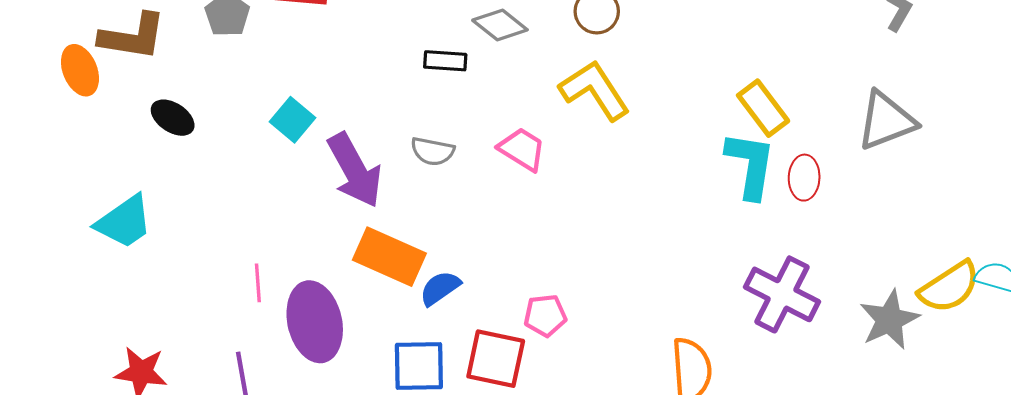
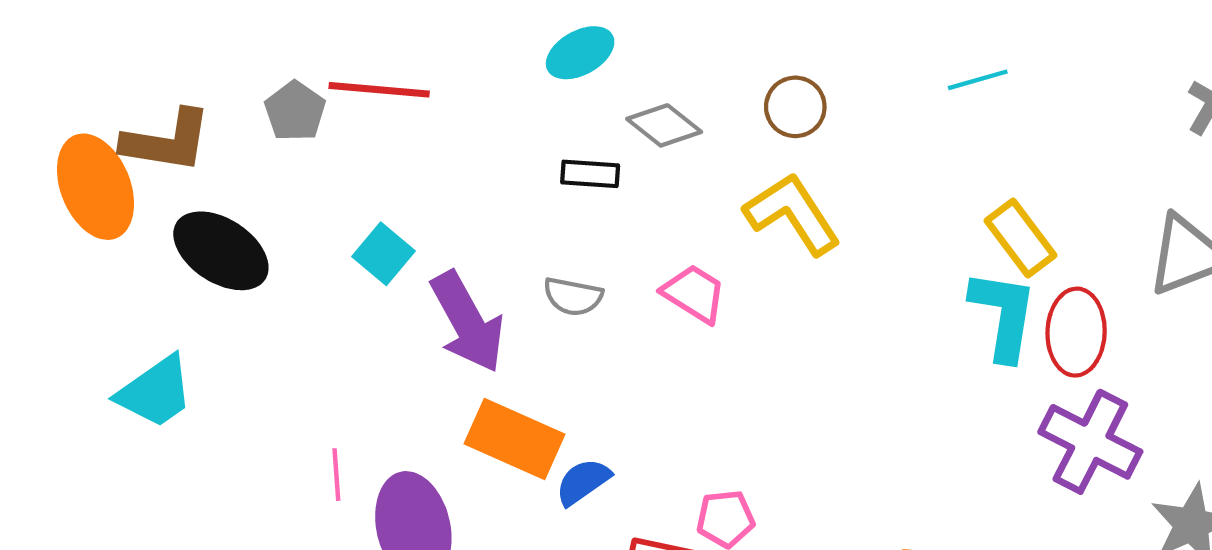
orange ellipse: (80, 70) -> (96, 187), size x1.5
black ellipse: (173, 118) -> (221, 251), size x1.6
red ellipse: (804, 178) -> (1076, 332), size x1.4
purple cross: (782, 294) -> (1090, 442), moved

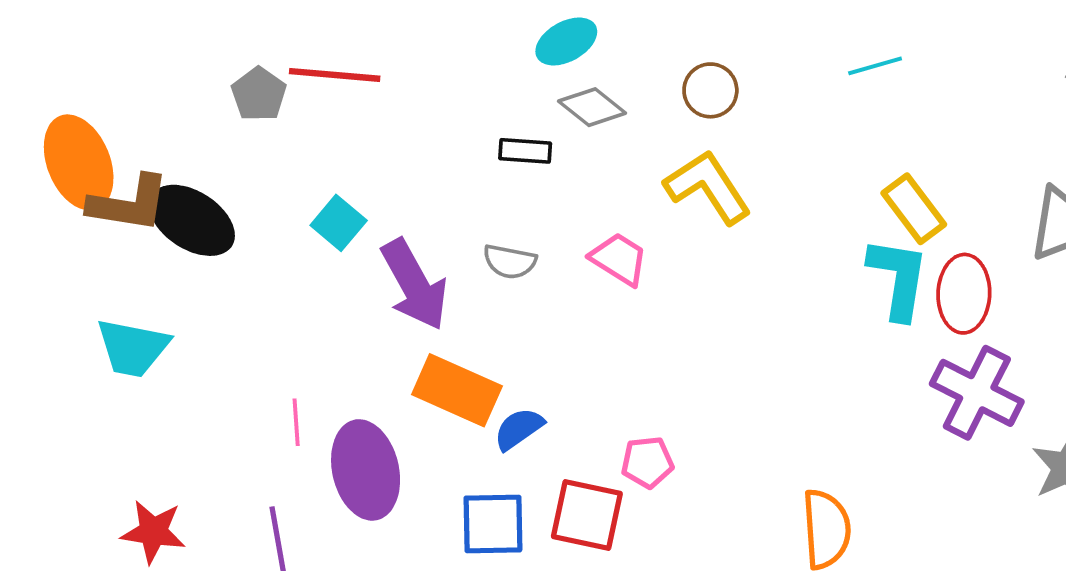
cyan ellipse: (580, 53) -> (566, 41), moved
brown L-shape: (167, 141) -> (129, 204), moved
cyan trapezoid: (155, 392) -> (133, 348), turned 46

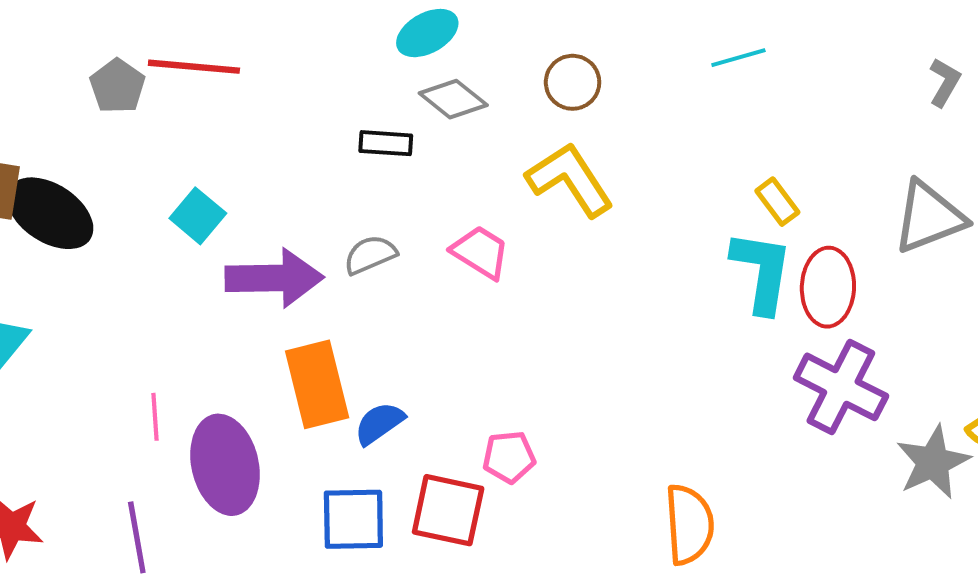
yellow rectangle: (914, 209) -> (777, 202), size x0.7
gray semicircle: (510, 262) -> (370, 255), turned 146
purple arrow: (414, 285) -> (274, 278), turned -62
orange rectangle: (457, 390) -> (317, 384), turned 52

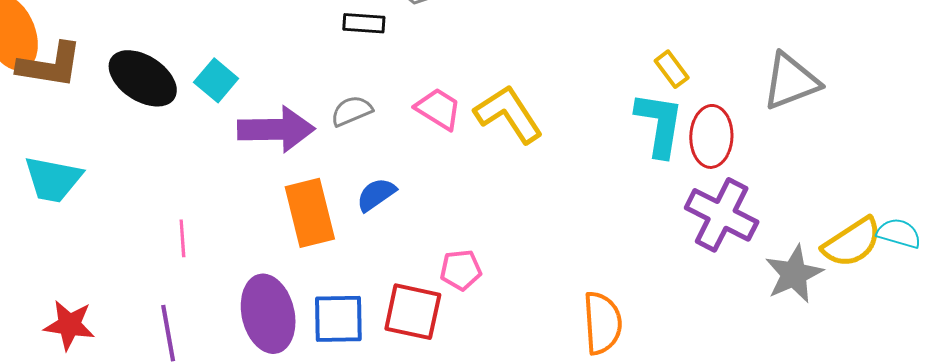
yellow L-shape: (570, 180) -> (509, 114), moved
black ellipse: (50, 213) -> (143, 78), moved
blue semicircle: (379, 423) -> (376, 195), moved
purple ellipse: (225, 465) -> (268, 314), moved

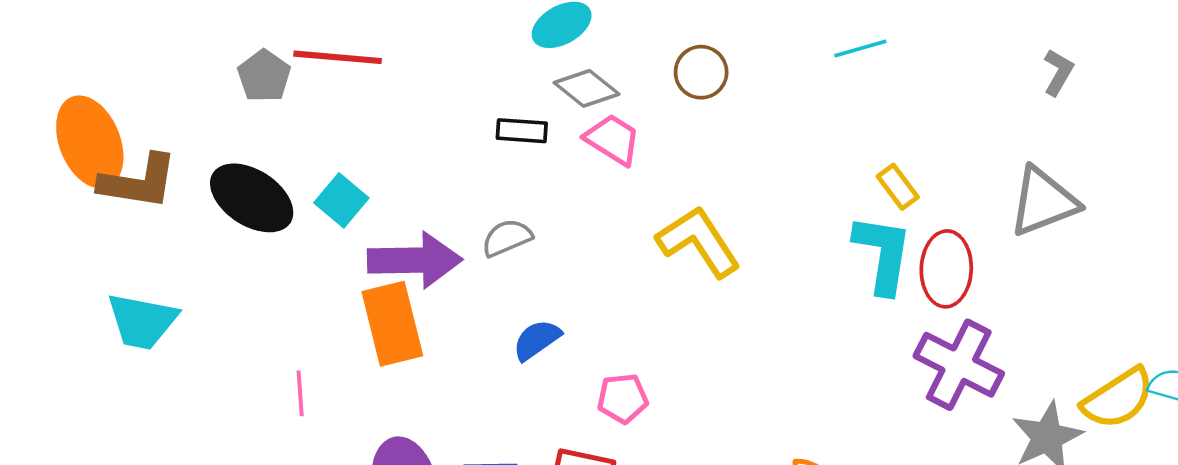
pink trapezoid: (438, 109) -> (613, 139), moved
orange rectangle: (310, 213) -> (392, 324), moved
pink pentagon: (461, 270) -> (623, 398), moved

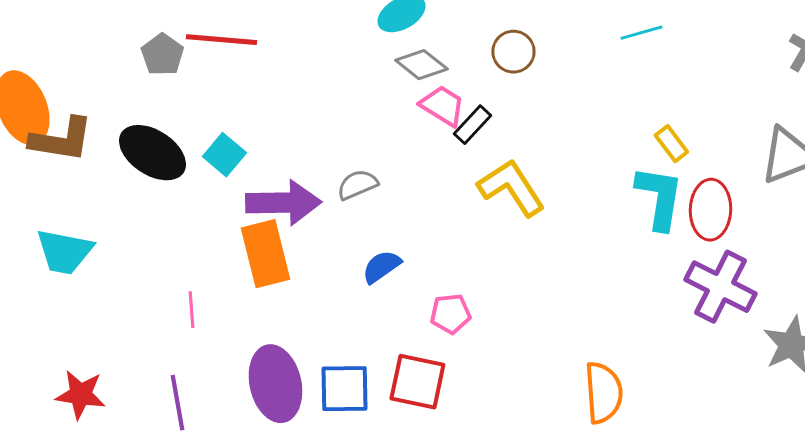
black rectangle: (522, 131) -> (472, 125), moved, turned -51

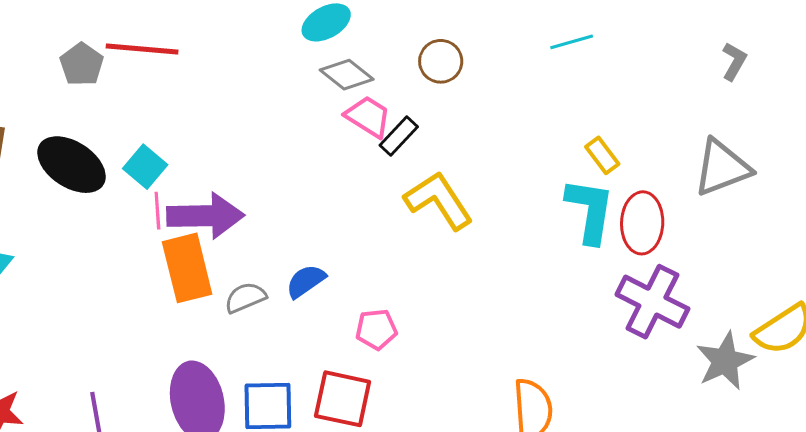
gray semicircle: (357, 185) -> (245, 298), moved
pink line: (191, 310) -> (157, 211), moved

